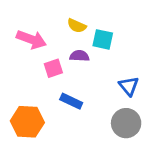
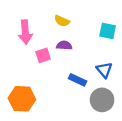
pink arrow: (31, 39) -> (25, 32), turned 65
cyan square: (103, 39) -> (108, 31), moved
blue rectangle: (71, 101) -> (78, 80), moved

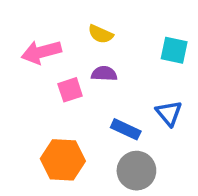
pink arrow: (25, 32) -> (41, 52), turned 80
orange hexagon: (22, 99) -> (63, 160), moved
gray circle: (102, 100) -> (136, 171), moved

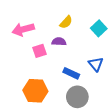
yellow semicircle: (101, 34) -> (66, 22), moved, turned -72
cyan square: (174, 50) -> (99, 28), turned 35

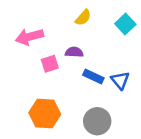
yellow semicircle: (66, 22) -> (83, 18), moved
cyan square: (99, 28) -> (125, 24), moved
blue rectangle: (71, 73) -> (93, 76), moved

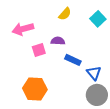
blue triangle: (120, 80) -> (94, 73), moved
gray circle: (97, 121) -> (97, 95), moved

